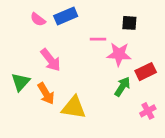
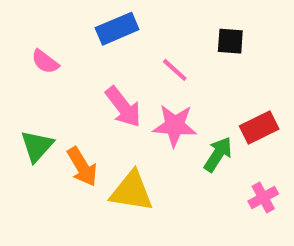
pink semicircle: (38, 19) -> (45, 62), moved
pink line: (98, 39) -> (175, 70), turned 42
pink star: (119, 54) -> (175, 125), moved
pink arrow: (51, 60) -> (123, 107), moved

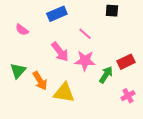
black square: (230, 41) -> (112, 11), moved

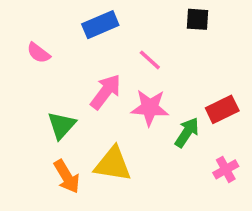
pink arrow: (60, 52) -> (106, 92), turned -105
green triangle: (18, 71) -> (61, 125), moved
orange arrow: (40, 81) -> (67, 177), moved

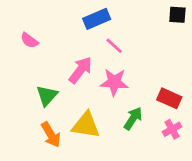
black square: (197, 19) -> (177, 15), moved
blue rectangle: (100, 25) -> (97, 19), moved
red rectangle: (222, 109) -> (169, 98), moved, turned 50
green arrow: (187, 132) -> (133, 118), moved

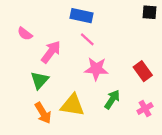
blue rectangle: (97, 19) -> (82, 16), turned 35
pink line: (114, 46) -> (87, 39), moved
pink arrow: (80, 70) -> (51, 52), moved
red rectangle: (169, 98) -> (143, 71), moved, turned 30

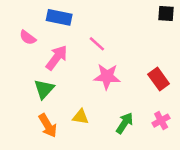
blue rectangle: (82, 16) -> (59, 17), moved
green arrow: (112, 99) -> (125, 123), moved
yellow triangle: (72, 105) -> (81, 117), size x0.6

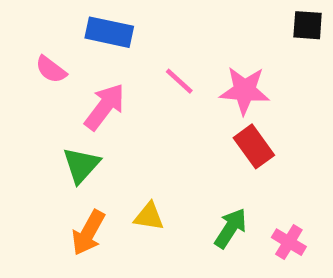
pink star: (107, 77) -> (245, 90), moved
red rectangle: (159, 79) -> (254, 146), moved
pink cross: (161, 121) -> (289, 242), moved, turned -30
orange arrow: (48, 126) -> (88, 233), turned 60

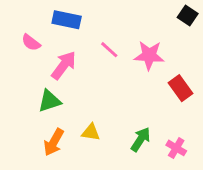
black square: (308, 25) -> (188, 15), turned 30
red rectangle: (254, 146) -> (181, 88), moved
green triangle: (81, 165) -> (49, 101), turned 30

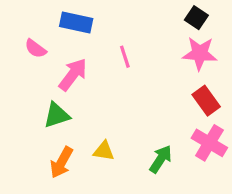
black square: (188, 15) -> (196, 18), moved
pink line: (109, 50) -> (125, 57), turned 30
pink star: (149, 55) -> (200, 53), moved
pink cross: (176, 148) -> (209, 143), moved, size x1.5

